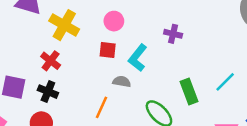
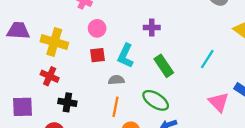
green rectangle: (189, 91) -> (164, 66), moved
black cross: (48, 92) -> (67, 102), moved
orange line: (102, 107) -> (116, 107), moved

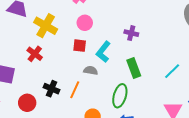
green ellipse: (156, 100) -> (120, 96), turned 60
black cross: (67, 102) -> (51, 89), moved
orange line: (116, 107) -> (75, 90), moved

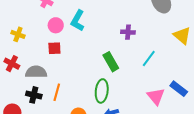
yellow cross: (46, 26) -> (18, 34), size x0.6
purple cross: (131, 33) -> (128, 32), moved
cyan L-shape: (103, 52) -> (78, 21), moved
gray semicircle: (91, 70) -> (36, 72), moved, size x1.5

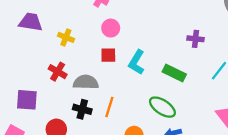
cyan L-shape: (78, 21) -> (137, 62), moved
green rectangle: (111, 62) -> (174, 73), turned -36
green ellipse: (102, 91) -> (162, 107), turned -65

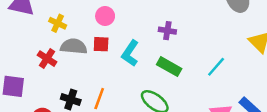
purple cross: (196, 39) -> (167, 31), moved
gray semicircle: (86, 82) -> (74, 46), moved

